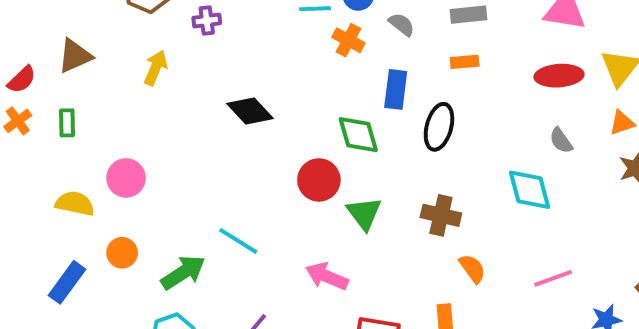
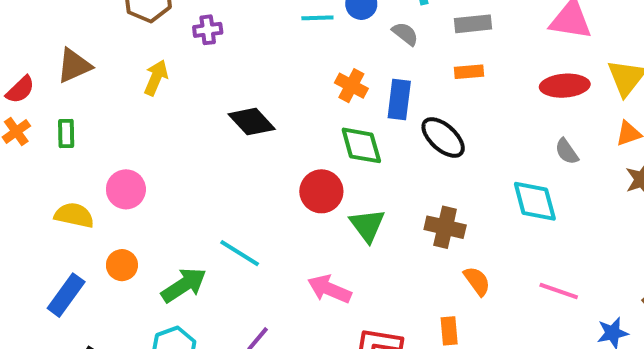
orange cross: (348, 40) -> (351, 86), moved
black ellipse: (439, 127) -> (443, 137), turned -63
pink line: (553, 278) -> (559, 291), turned 39

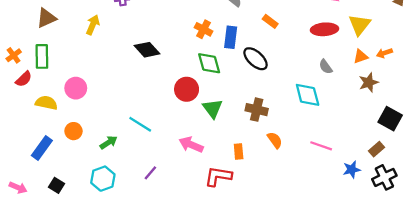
orange rectangle: (469, 72) -> (270, 21), turned 42
red semicircle: (20, 90) -> (24, 79), moved
green rectangle: (66, 133) -> (42, 56), size x1.5
green arrow: (184, 285) -> (109, 142), size x0.7
orange rectangle: (449, 331) -> (239, 151), moved

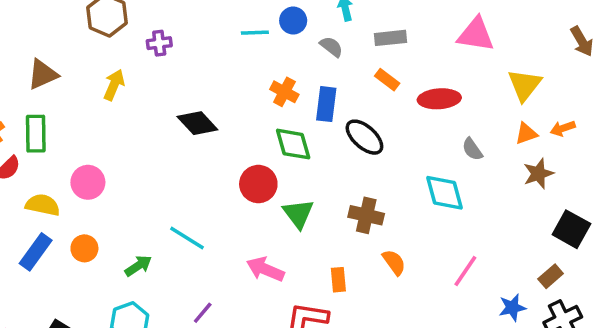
red ellipse: (324, 29) -> (439, 99), moved
pink line: (321, 146) -> (465, 271), turned -75
blue rectangle: (42, 148) -> (36, 252), moved

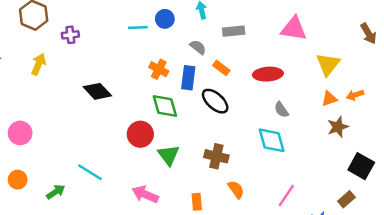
gray semicircle: (331, 47) -> (198, 47), moved
orange rectangle: (387, 80) -> (221, 68), moved
gray semicircle: (472, 149) -> (281, 110), moved

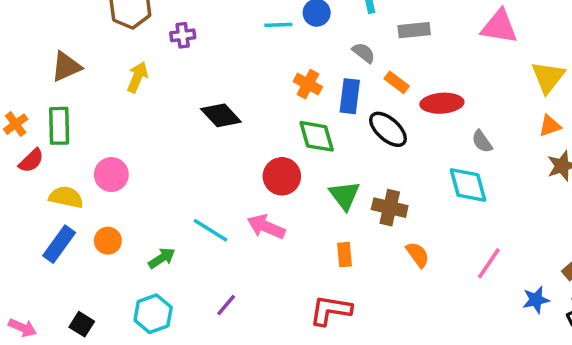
red ellipse: (268, 74) -> (442, 103), moved
green triangle: (169, 155) -> (344, 195), moved
pink arrow: (145, 194) -> (266, 227), moved
orange rectangle: (197, 202) -> (344, 255), moved

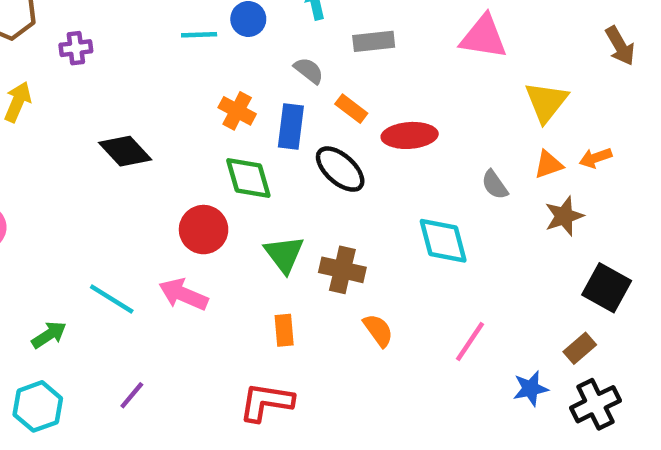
gray semicircle: (482, 141) -> (495, 185), moved

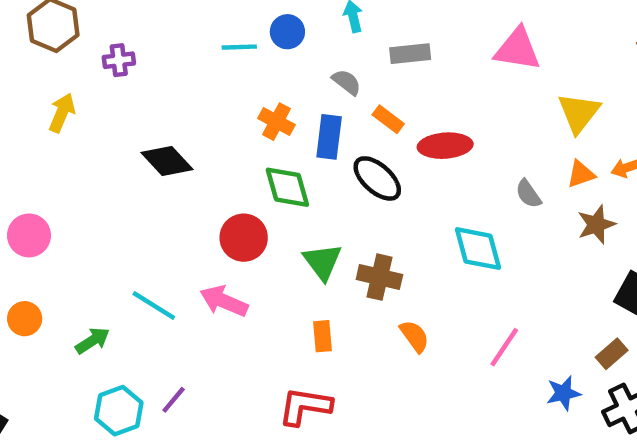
cyan hexagon: (38, 406) -> (119, 411), moved

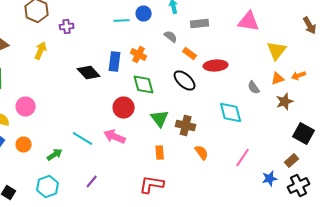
blue rectangle: (329, 137) -> (115, 62), moved
cyan hexagon: (119, 411) -> (48, 186), moved

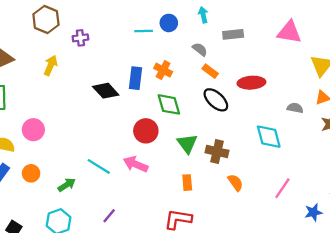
orange rectangle: (190, 54) -> (210, 71), moved
gray semicircle: (254, 88) -> (295, 108), turned 136

